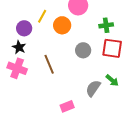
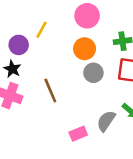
orange circle: (62, 25) -> (85, 49), moved
pink rectangle: (67, 106) -> (78, 134), moved

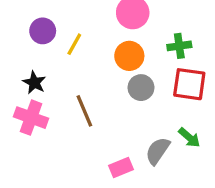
yellow line: (41, 30) -> (74, 44), moved
purple circle: (19, 45) -> (43, 31), moved

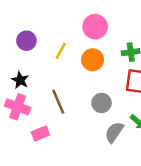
yellow line: (74, 44) -> (61, 51), moved
gray circle: (141, 88) -> (101, 103), moved
pink rectangle: (121, 168) -> (40, 133), moved

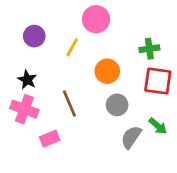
pink circle: (95, 27) -> (96, 19), moved
orange circle: (93, 60) -> (107, 71), moved

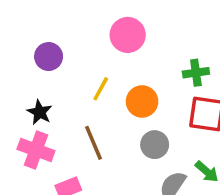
yellow line: (72, 47) -> (101, 89), moved

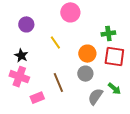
yellow line: (101, 89) -> (55, 43), turned -64
orange circle: (142, 101) -> (87, 54), moved
brown line: (93, 143) -> (58, 83), moved

